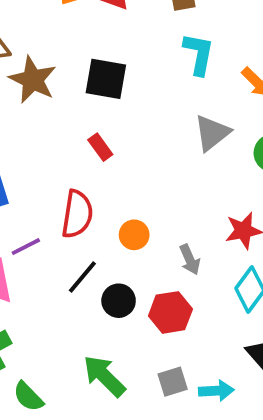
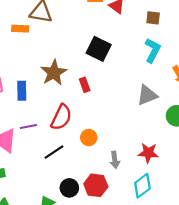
brown star: (33, 80) -> (54, 73), moved
black circle: (119, 301) -> (69, 188), moved

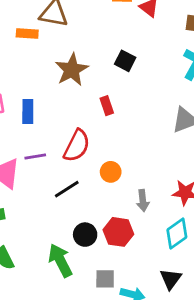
black square: (99, 49) -> (125, 61), size x0.7
brown star: (54, 73) -> (72, 70), moved

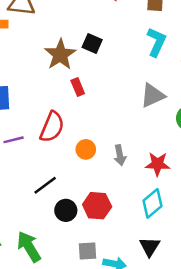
brown star: (72, 70) -> (60, 55), moved
black line: (67, 189) -> (45, 185), moved
gray arrow: (143, 200) -> (120, 155), moved
green arrow: (60, 260) -> (29, 247), moved

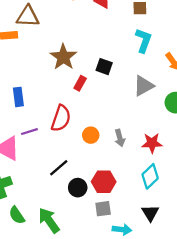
black square: (92, 43) -> (104, 67), moved
red rectangle: (78, 87) -> (80, 83), turned 56
gray square: (88, 251) -> (103, 209), moved

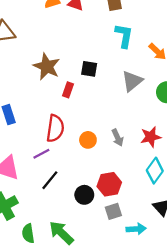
purple line: (29, 132) -> (41, 154), moved
black line: (59, 168) -> (50, 180), moved
green semicircle: (17, 215) -> (28, 233), turned 36

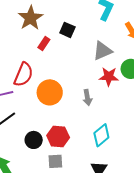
red star: (151, 137) -> (109, 77), moved
gray arrow: (118, 138) -> (87, 97), moved
orange circle: (88, 140) -> (50, 92), size x1.6

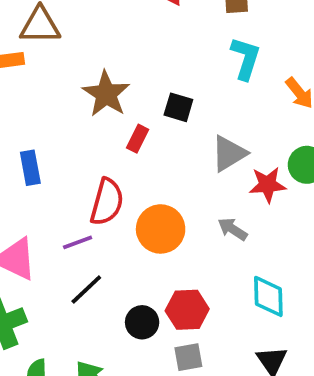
gray triangle: (102, 51) -> (229, 153), moved
gray arrow: (87, 97) -> (233, 229), turned 140
cyan diamond: (101, 135) -> (268, 296), turned -45

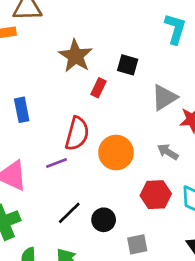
black line: (86, 290) -> (69, 213), moved
red hexagon: (187, 310) -> (156, 195), moved

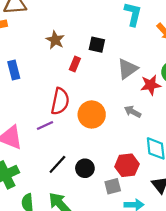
brown star: (75, 56) -> (55, 40), size x0.7
blue rectangle: (22, 110) -> (14, 70), moved
red hexagon: (156, 195) -> (127, 165), moved

